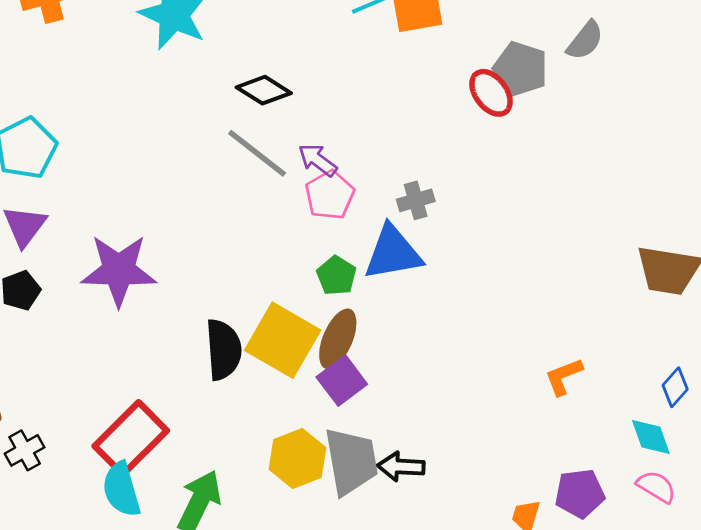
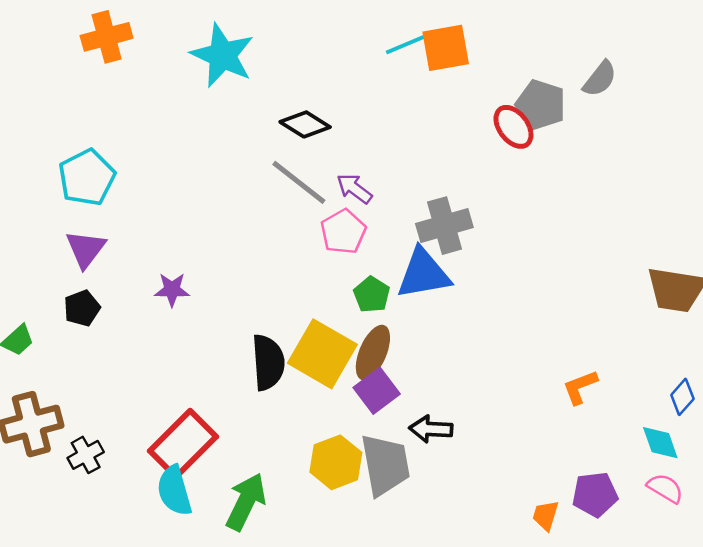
pink pentagon: (330, 195) -> (343, 232), moved
gray cross: (416, 200) -> (444, 226), size x1.6
purple star: (119, 270) -> (172, 290), size x0.5
black arrow: (401, 467) -> (431, 429), moved

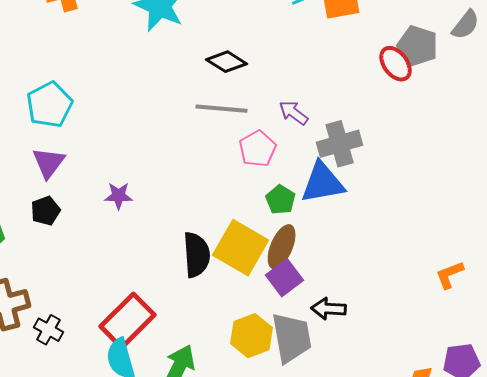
gray line: (299, 182) -> (222, 109), turned -33
purple arrow: (354, 189) -> (294, 113), moved
black cross: (86, 455) -> (49, 330), turned -32

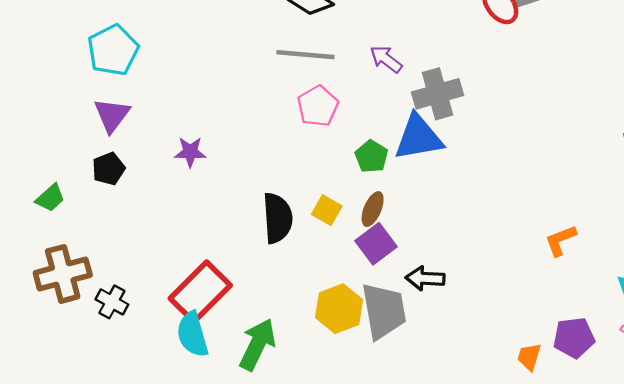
pink pentagon: (258, 149) -> (318, 106), moved
brown ellipse: (282, 247) -> (373, 209), size x0.7
yellow square: (241, 248) -> (327, 210), size x0.5

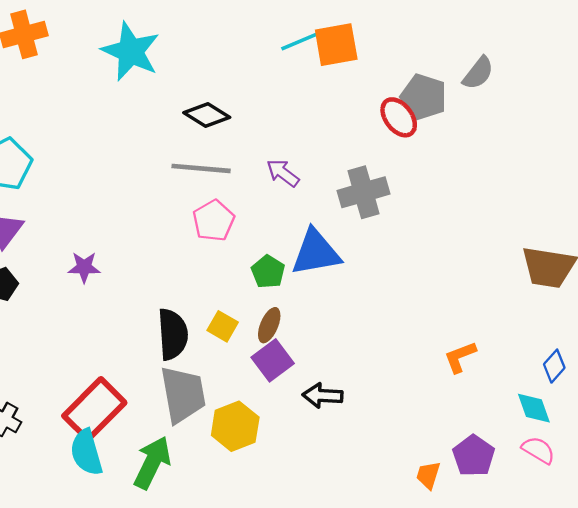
gray cross: (437, 94) -> (363, 192), moved
gray trapezoid: (384, 311) -> (183, 394), moved
purple pentagon: (574, 338) -> (474, 456), turned -30

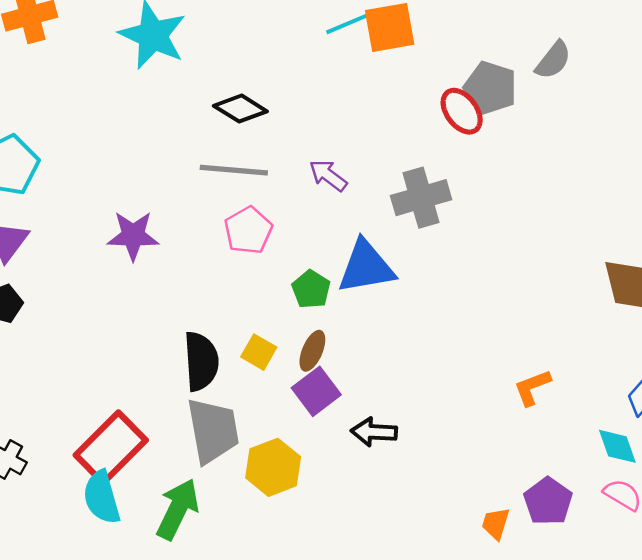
purple star: (84, 267) -> (133, 236), moved, size x1.4

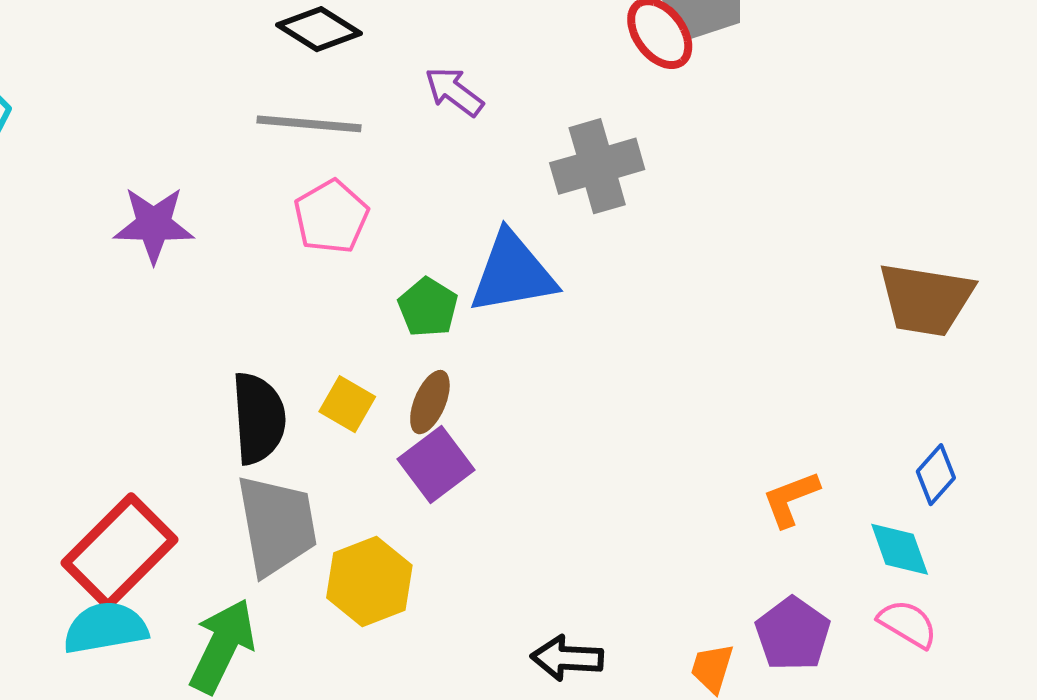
purple arrow: (328, 175) -> (454, 92), moved
orange L-shape: (532, 387) -> (791, 499), moved
black arrow: (374, 432) -> (567, 658), moved
cyan semicircle: (102, 497) -> (105, 628), turned 96

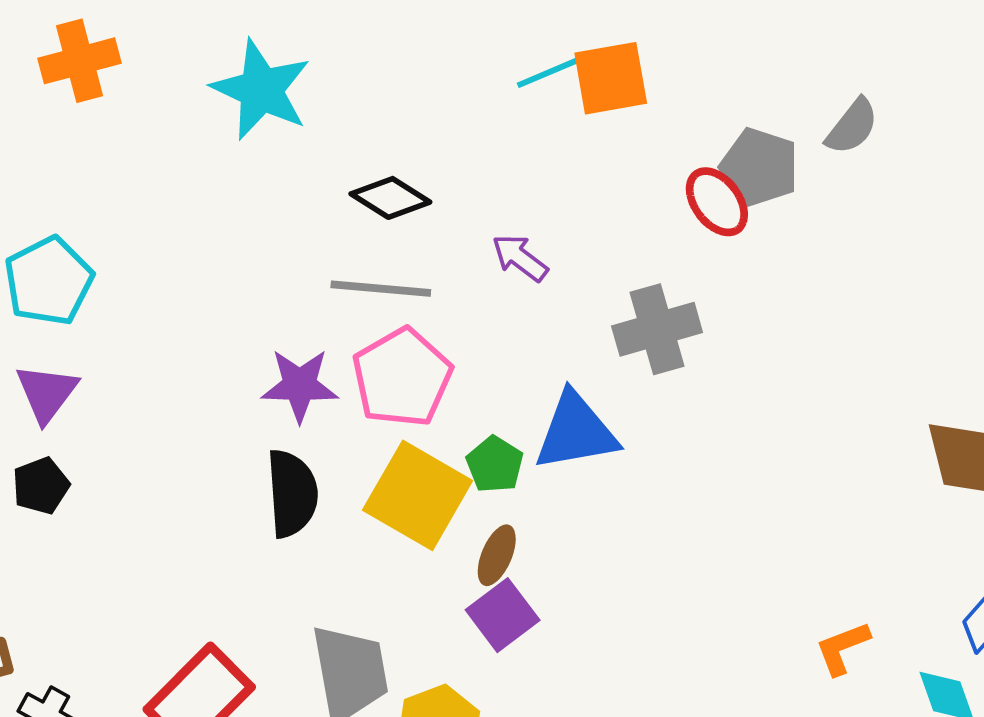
pink pentagon: (331, 217) -> (402, 378), size x1.4
purple star: (154, 225) -> (300, 385), moved
yellow square: (347, 404) -> (418, 495), moved, size x2.0
black semicircle: (259, 418) -> (292, 493), moved

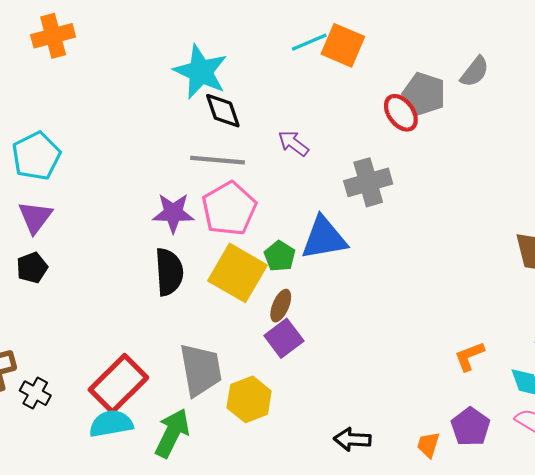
orange square: (611, 78) -> (343, 45), turned 33
cyan star: (261, 90) -> (201, 72), moved
black diamond: (390, 198) -> (223, 111), turned 39

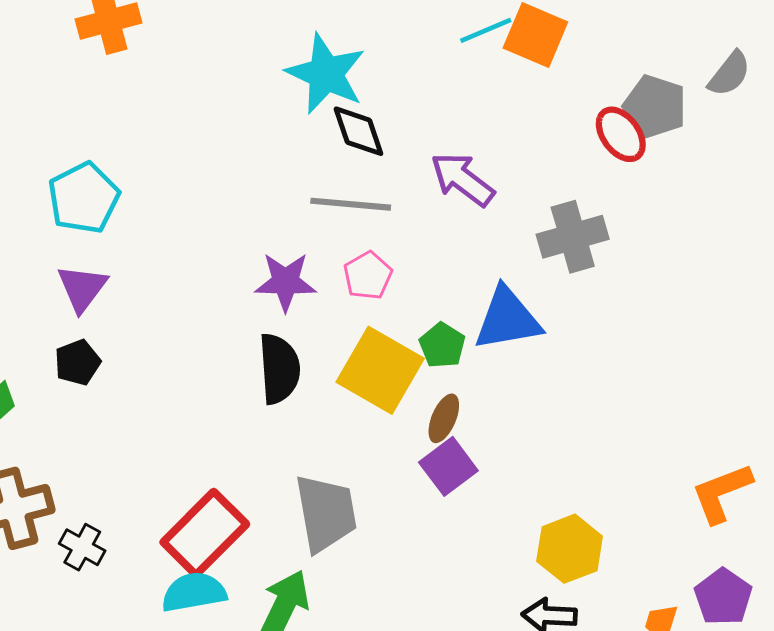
purple arrow: (293, 143) -> (462, 179), size x1.4
pink pentagon: (229, 209) -> (368, 276), size x0.6
orange L-shape: (469, 356) -> (722, 493), size x1.4
yellow hexagon: (249, 399) -> (570, 549), moved

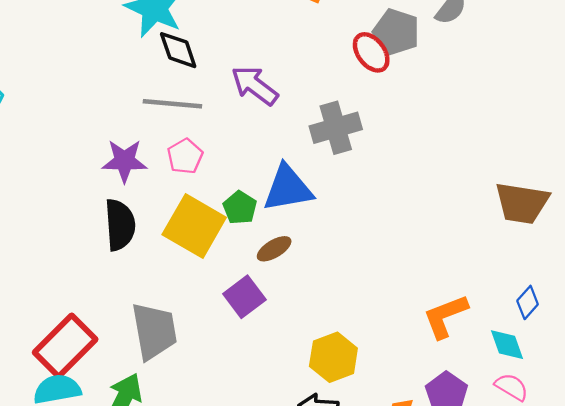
brown ellipse: (444, 418) -> (274, 249), moved, turned 36

